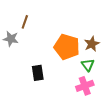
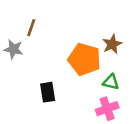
brown star: (92, 44) -> (112, 44), moved
green triangle: (88, 65) -> (111, 82), turned -40

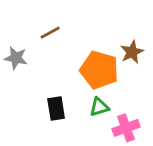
brown line: (31, 28) -> (50, 33), moved, turned 42
green triangle: (111, 82) -> (99, 107), moved, turned -30

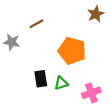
brown star: (132, 52) -> (96, 14), moved
green triangle: (99, 107) -> (61, 83), moved

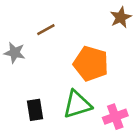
black rectangle: (41, 79) -> (35, 110), moved
green triangle: (61, 83) -> (77, 104), size x1.6

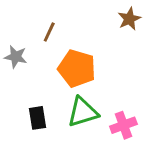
brown line: (46, 30) -> (49, 32), turned -36
orange pentagon: (91, 64) -> (77, 68), moved

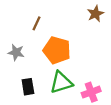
gray star: (16, 57) -> (16, 52), moved

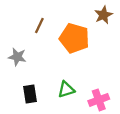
orange pentagon: (57, 50) -> (74, 38), moved
green triangle: (61, 82) -> (66, 89), size x0.7

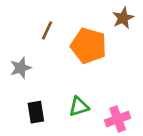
gray star: (17, 57) -> (21, 68), turned -30

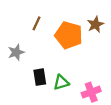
brown star: (123, 18) -> (96, 24), moved
black rectangle: (36, 112) -> (40, 77), moved

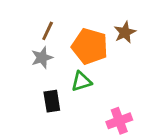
gray star: (16, 52) -> (42, 58), moved
green triangle: (61, 82) -> (81, 81), moved

